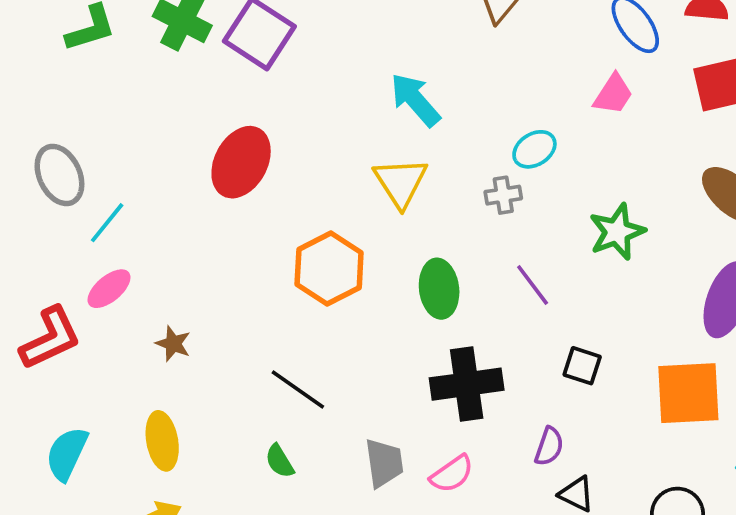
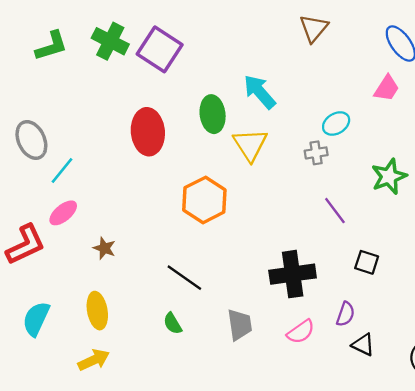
red ellipse: (241, 162) -> (148, 132), turned -33
green ellipse: (439, 289) -> (213, 114), moved
pink semicircle: (452, 474) -> (301, 332), moved

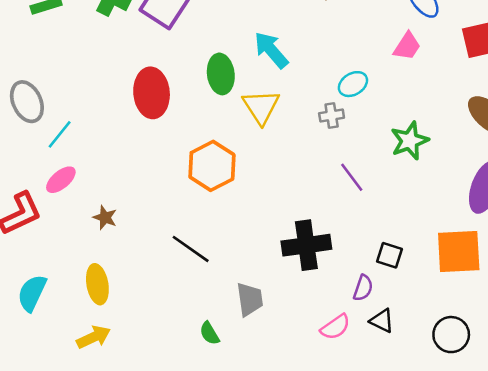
black square: (367, 262) -> (389, 255), moved
green semicircle: (173, 323) -> (209, 333), moved
pink semicircle: (301, 332) -> (335, 327), moved

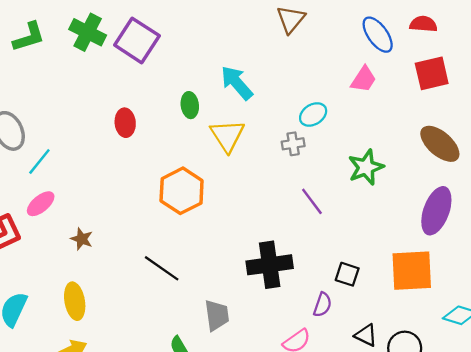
green ellipse: (221, 74) -> (190, 105), size x0.7
red ellipse: (152, 93) -> (125, 123), size x0.6
black triangle: (382, 321) -> (366, 335), moved

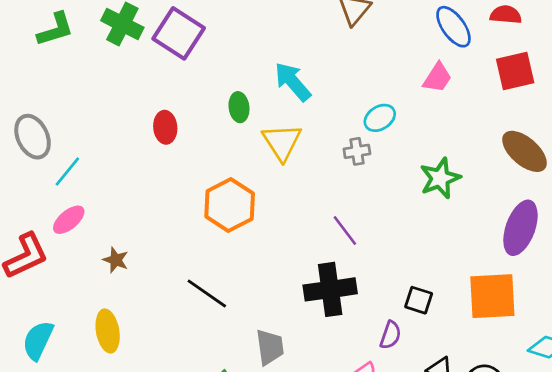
purple line: (312, 201) -> (345, 230), moved

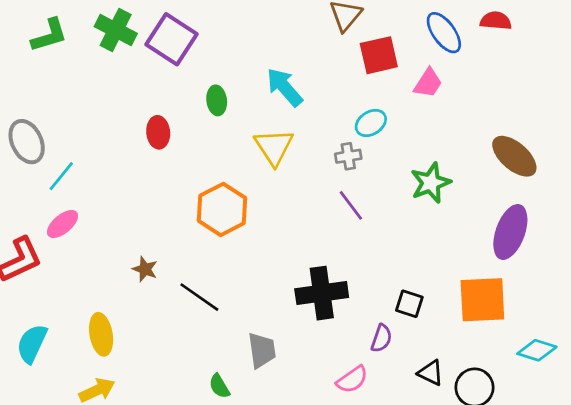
red square: (515, 71) -> (379, 55), moved
green ellipse: (239, 107) -> (217, 100), moved
purple line: (345, 230) -> (351, 205), moved
brown star: (116, 260) -> (145, 269), moved

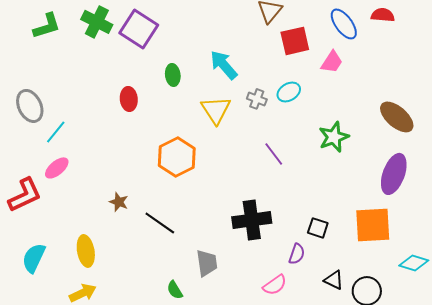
gray cross: (348, 156) -> (257, 99), moved, turned 30

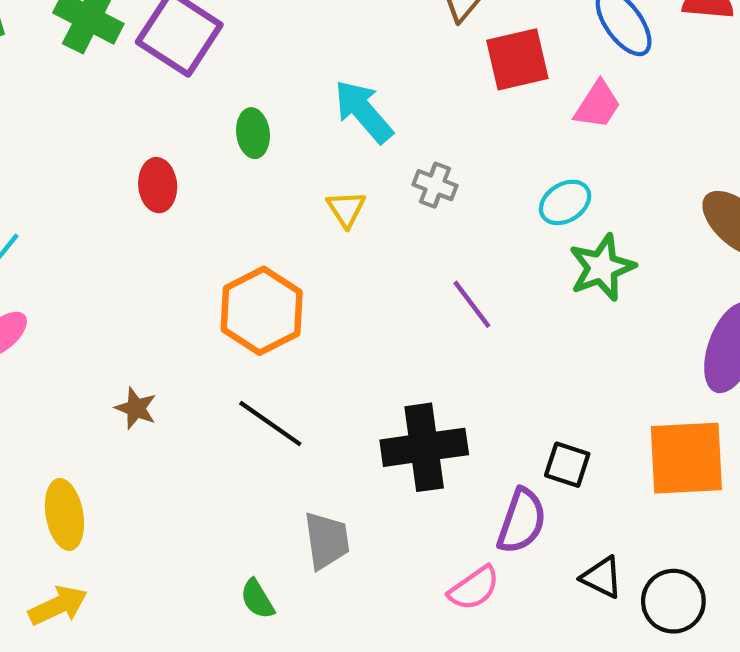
cyan ellipse: (289, 92) -> (565, 202), moved
yellow triangle: (216, 110) -> (346, 209), size x0.6
black line: (160, 223) -> (270, 423), moved
purple semicircle: (297, 254) -> (522, 521), size x1.4

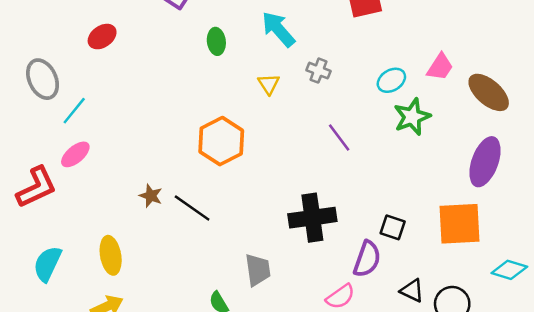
pink trapezoid: (598, 105) -> (440, 67), moved
red ellipse: (158, 185) -> (102, 37), moved, turned 60
black line: (270, 423) -> (192, 208), moved

